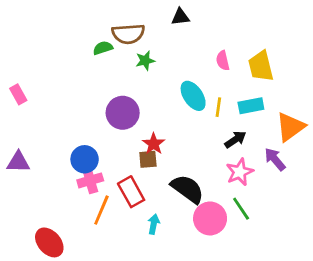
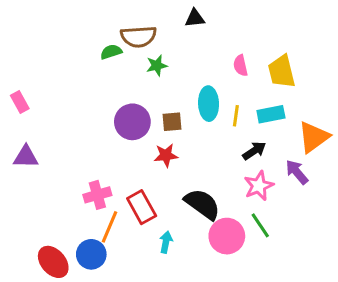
cyan ellipse: (193, 96) -> (209, 104), turned 32
red star: (154, 144) -> (166, 155), turned 30
blue circle: (85, 159) -> (91, 254), moved
brown square: (148, 159) -> (172, 122), moved
purple triangle: (18, 162) -> (26, 157), moved

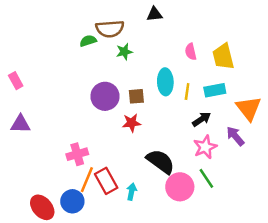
orange triangle: (314, 137) -> (249, 108), turned -32
red rectangle: (142, 207) -> (106, 181), moved

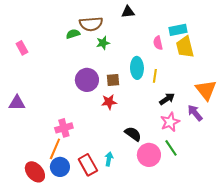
pink rectangle: (16, 81) -> (22, 48), moved
cyan rectangle: (215, 90) -> (178, 30), moved
black semicircle: (161, 161) -> (133, 134), size x0.7
orange line: (87, 180) -> (55, 149), moved
red rectangle: (106, 181) -> (88, 165), moved

